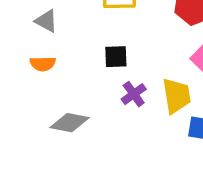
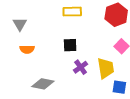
gray triangle: (46, 21) -> (20, 24), moved, turned 32

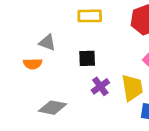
gray triangle: (20, 24) -> (47, 43), moved, turned -40

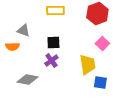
purple cross: (100, 86) -> (51, 60), moved

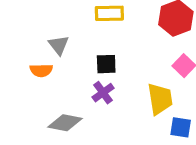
gray triangle: (23, 30) -> (59, 45), turned 32

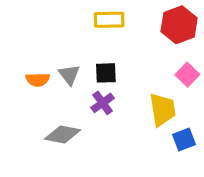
gray triangle: (59, 45) -> (69, 75), moved
blue square: (181, 127) -> (184, 140), turned -30

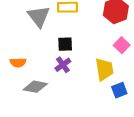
gray triangle: (69, 75) -> (39, 16), moved, size x1.5
orange semicircle: (38, 80) -> (18, 62), moved

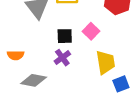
pink square: (122, 45) -> (91, 31), moved

